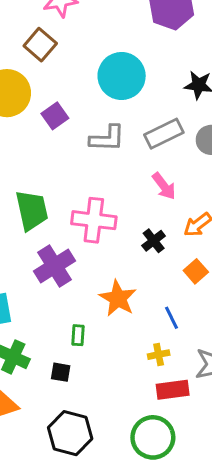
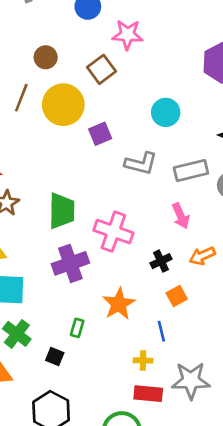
cyan circle: (122, 76) -> (166, 112), size x0.7
orange square: (196, 271) -> (177, 296), moved

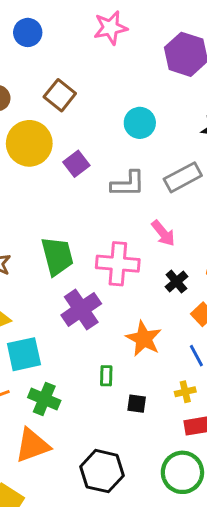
pink star: (128, 35) -> (111, 28), moved
pink arrow: (181, 216) -> (163, 233), moved
black square: (55, 356) -> (137, 404), moved

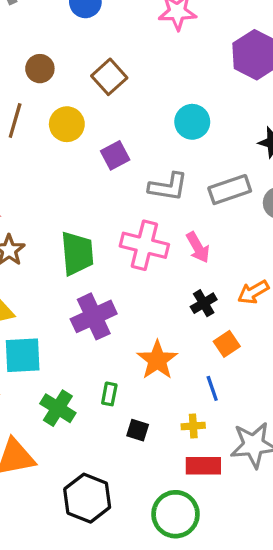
yellow circle: (29, 143) -> (67, 124), size x0.7
pink cross: (118, 264) -> (144, 245), moved
green cross: (44, 399) -> (58, 408), moved

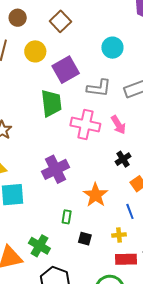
purple square: (115, 155) -> (66, 70), size x1.5
green trapezoid: (77, 253) -> (51, 103), moved
green cross: (58, 408) -> (39, 246), moved

